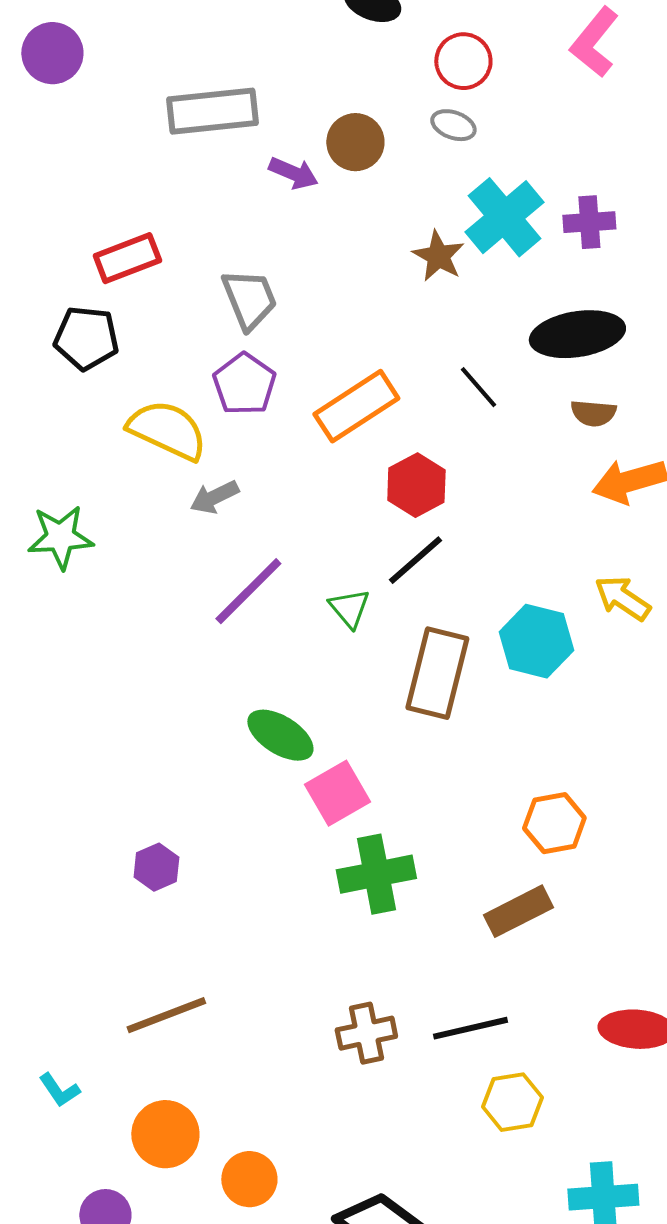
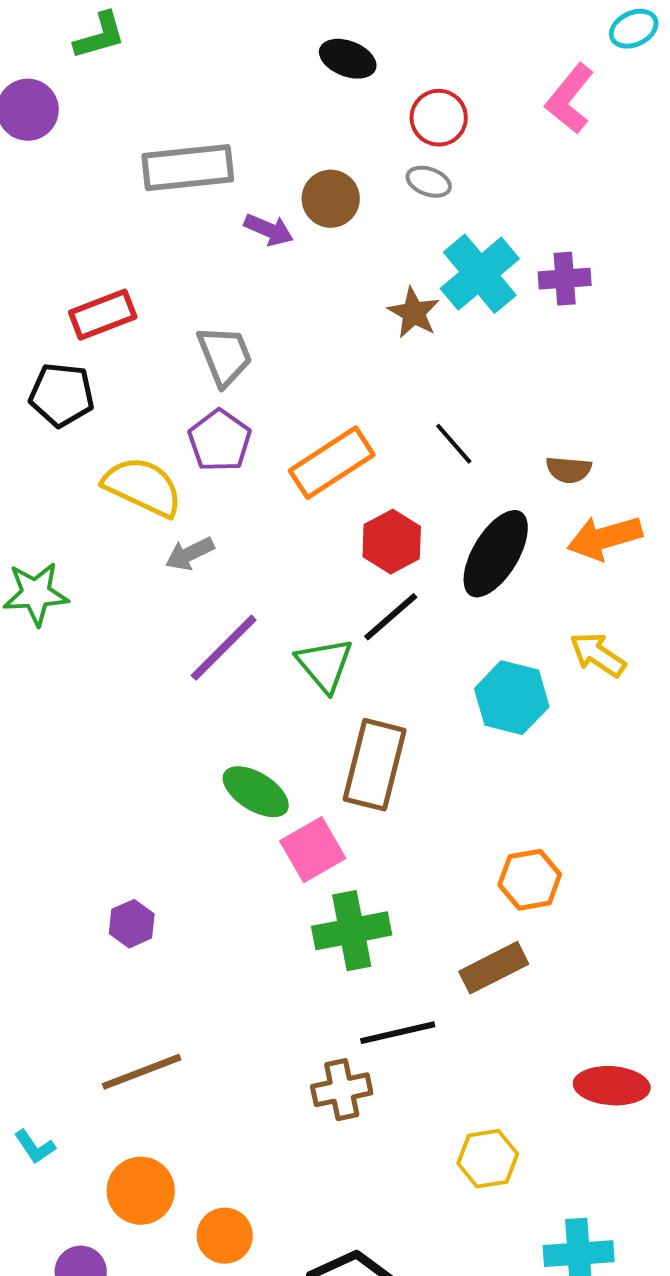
black ellipse: (577, 334) -> (496, 554), moved, turned -50
green triangle: (349, 608) -> (325, 665), size x1.4
brown rectangle: (437, 673) -> (375, 765), moved
black line: (470, 1028) -> (398, 1033), moved

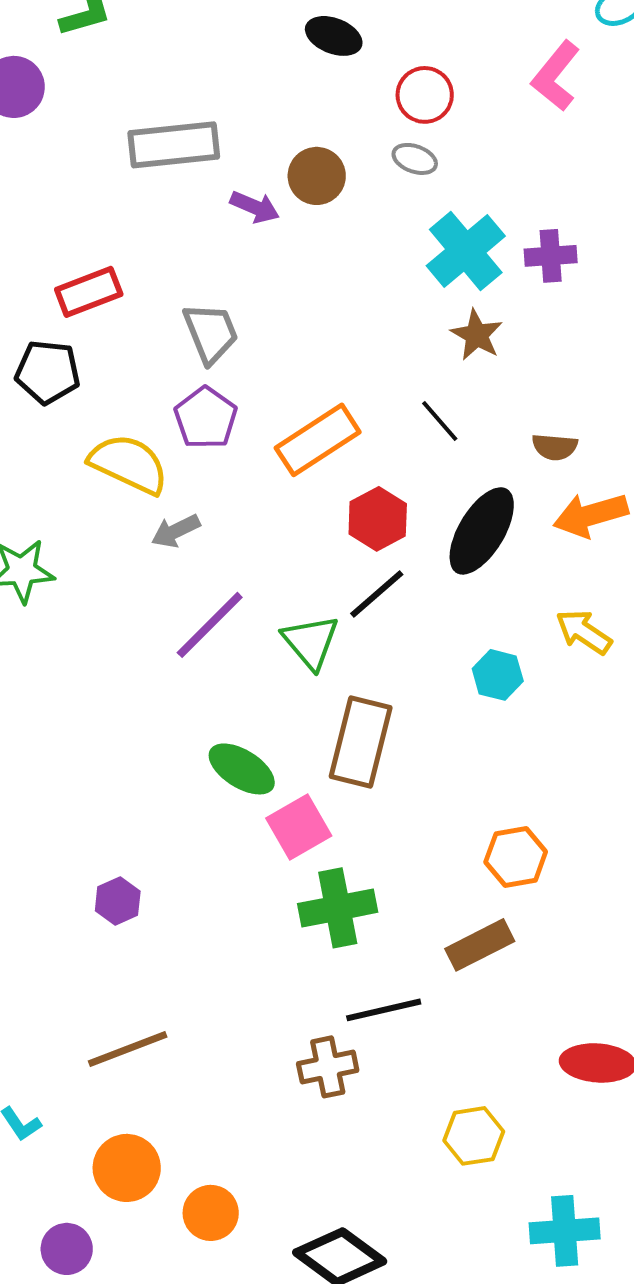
brown star: (414, 313) -> (477, 335), moved
cyan hexagon: (512, 698) -> (498, 675), size x0.7

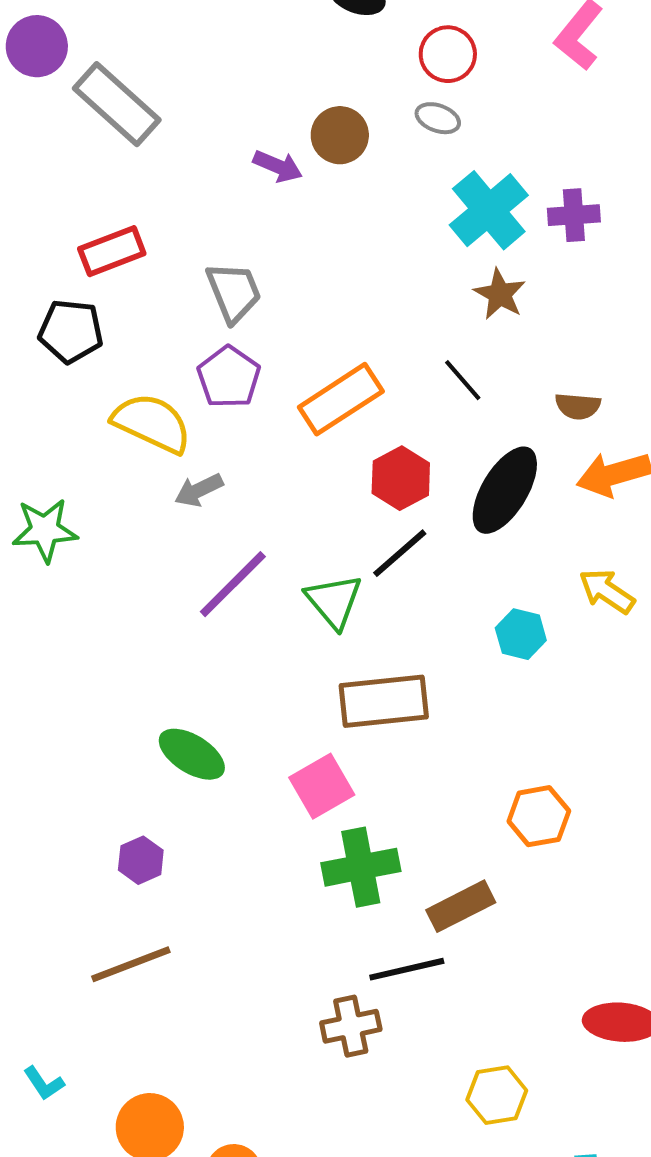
gray rectangle: (174, 145) -> (117, 104), moved, turned 48
brown rectangle: (361, 742) -> (384, 701), turned 70
green ellipse: (242, 769) -> (192, 754), moved
brown rectangle: (480, 945) -> (461, 906), moved
brown line: (128, 1049) -> (131, 964), moved

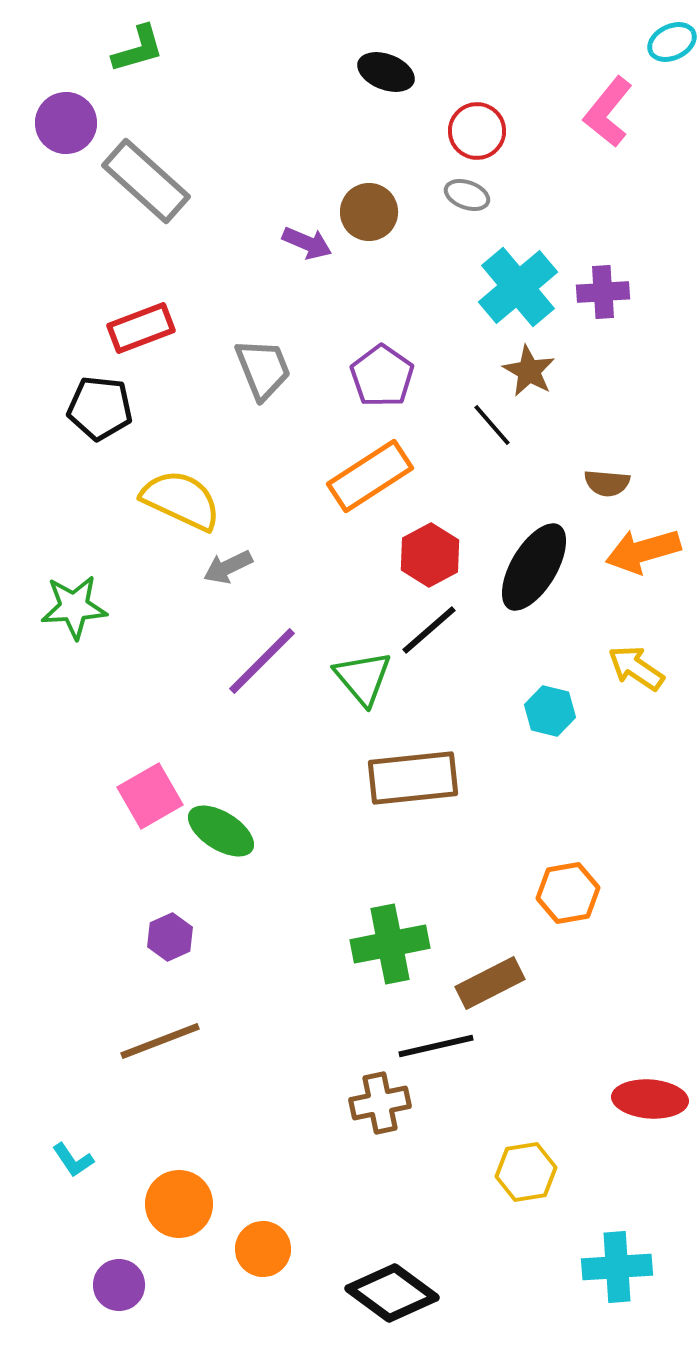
purple pentagon: (229, 377) -> (382, 376), moved
black line: (463, 380) -> (492, 425), moved
pink square: (322, 786) -> (150, 796), moved

